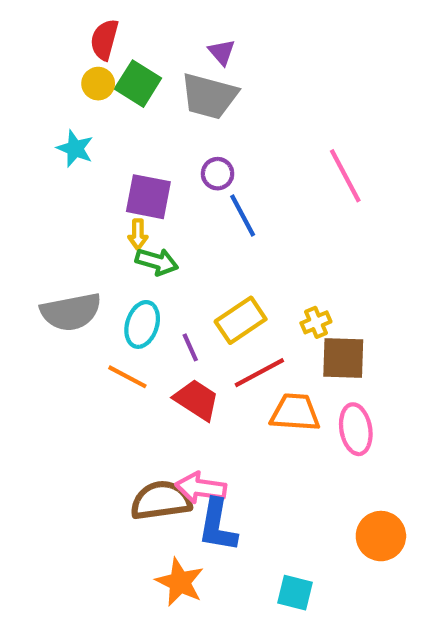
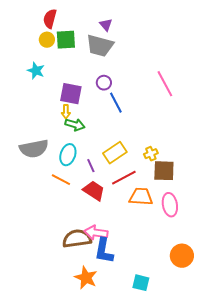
green square: (138, 84) -> (66, 40), turned -35

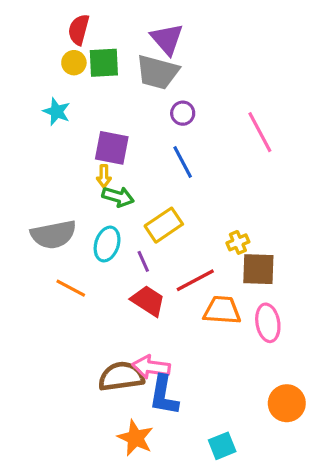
purple triangle: (106, 25) -> (167, 39), size x1.6
purple circle: (104, 83) -> (183, 113), moved
yellow rectangle: (115, 153) -> (164, 225), moved
orange line: (61, 180) -> (71, 288), moved
cyan square: (141, 283) -> (222, 446), turned -36

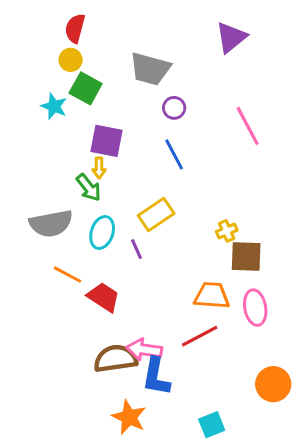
purple triangle: (167, 39) -> (231, 37), moved, turned 32
green square: (104, 63) -> (86, 88), moved, turned 32
green arrow: (118, 197) -> (89, 187), moved, turned 36
red line: (195, 280) -> (200, 336), moved
red trapezoid: (148, 301) -> (104, 297), moved

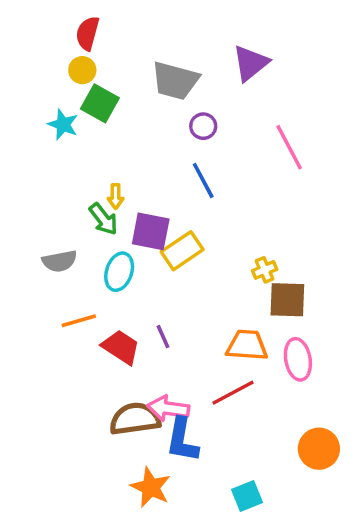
purple triangle: (231, 37) -> (251, 63), moved
purple square: (107, 141) -> (151, 231), moved
gray semicircle: (51, 223) -> (60, 261), size x0.7
purple line: (137, 249) -> (163, 337), moved
orange line: (68, 275) -> (79, 321), turned -44

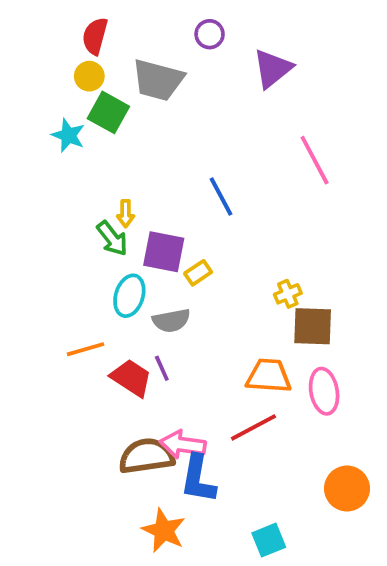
gray trapezoid: (175, 81) -> (158, 80), moved
purple circle: (203, 126) -> (210, 34), moved
yellow rectangle: (182, 251) -> (198, 273), size x0.6
gray semicircle: (60, 261) -> (171, 321), moved
purple line: (163, 337) -> (162, 368), moved

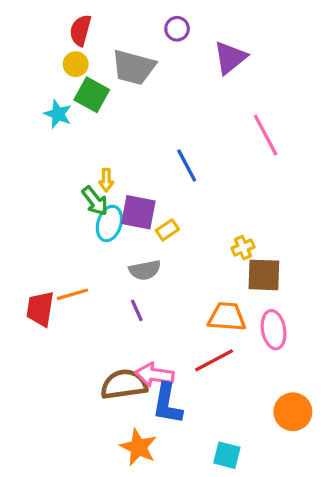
cyan ellipse: (129, 296) -> (109, 223), moved
red trapezoid: (131, 378) -> (40, 309), moved, turned -114
cyan square: (269, 540) -> (227, 455), turned 36

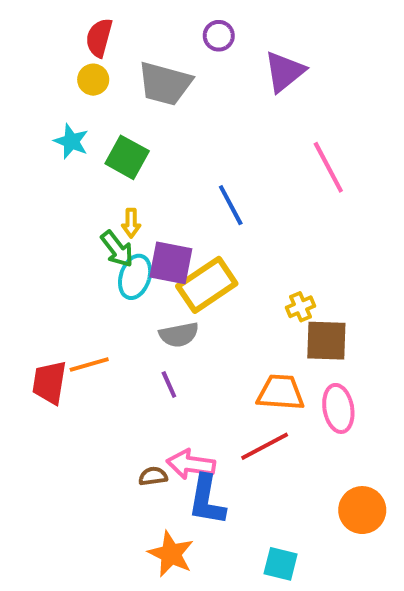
green square: (92, 95) -> (127, 157), moved
yellow rectangle: (167, 230) -> (207, 285), size x2.0
brown semicircle: (124, 384) -> (153, 476), size x0.5

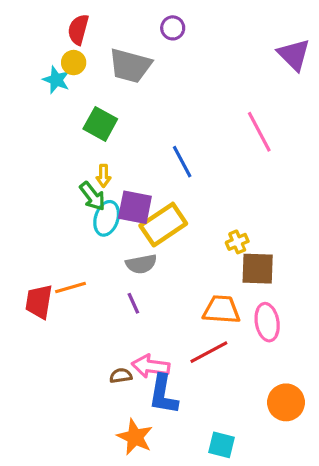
purple triangle: (285, 72) -> (294, 55), moved, turned -36
cyan star: (71, 141) -> (56, 80), moved

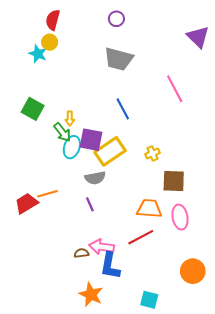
gray trapezoid: (130, 66) -> (119, 59), moved
green square: (100, 124) -> (33, 109), moved
yellow cross: (237, 242) -> (152, 153), moved
red trapezoid: (39, 302) -> (26, 203), turned 50

